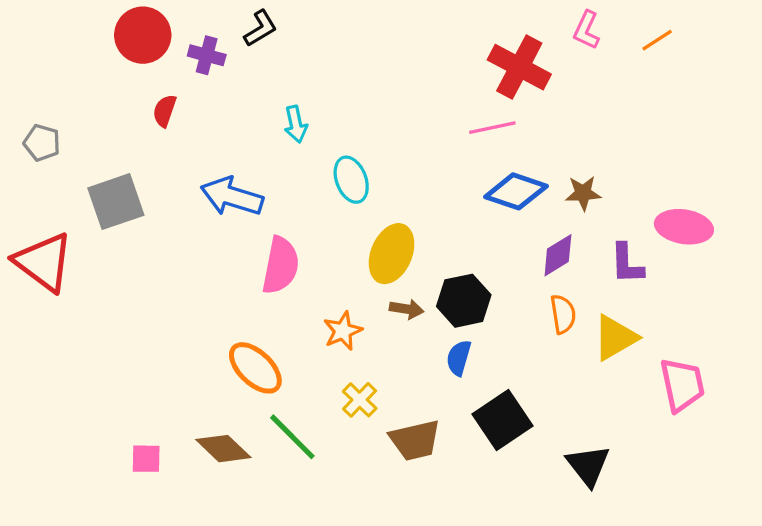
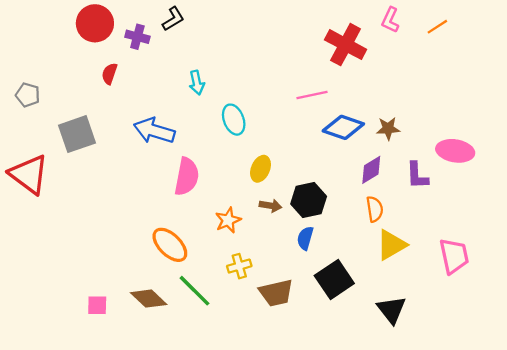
pink line: (492, 128) -> (312, 95), moved
yellow ellipse: (392, 254) -> (261, 169), size x0.7
yellow triangle: (615, 338) -> (391, 245), moved
yellow cross: (360, 400) -> (239, 266), turned 30

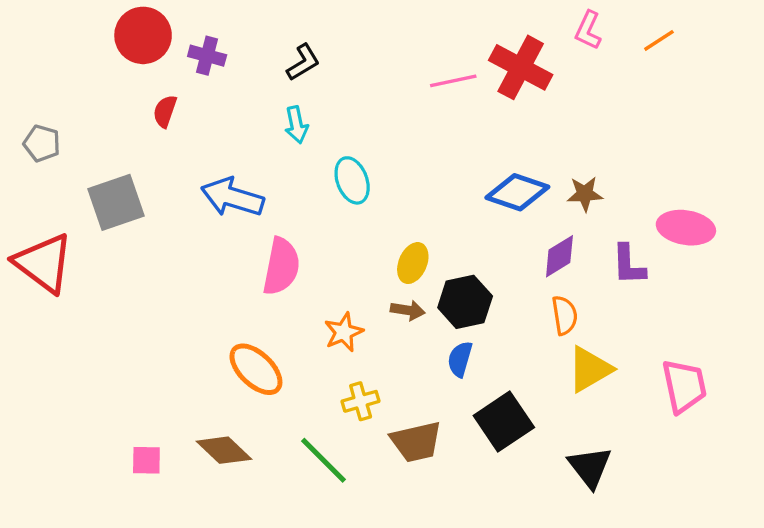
black L-shape: (173, 19) -> (303, 62), moved
pink line: (312, 95) -> (453, 81), moved
yellow ellipse: (261, 169) -> (413, 263), moved
green line: (194, 291) -> (323, 460), moved

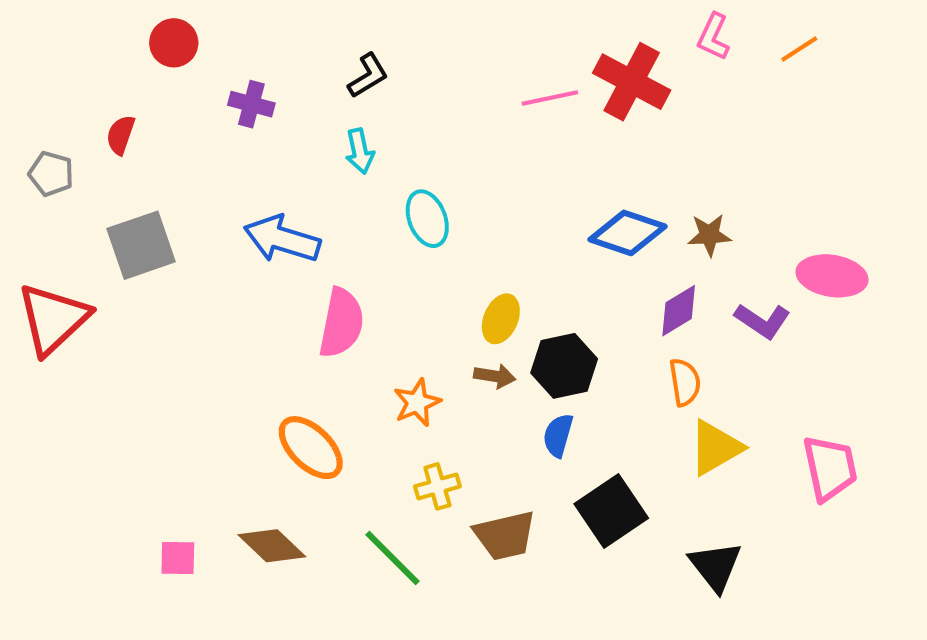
red circle: (143, 35) -> (174, 43), size x0.7
purple cross: (207, 56) -> (251, 104), moved
red semicircle: (165, 111) -> (121, 135), moved
red triangle: (44, 263) -> (53, 319), turned 40
purple L-shape: (629, 265) -> (762, 321), turned -54

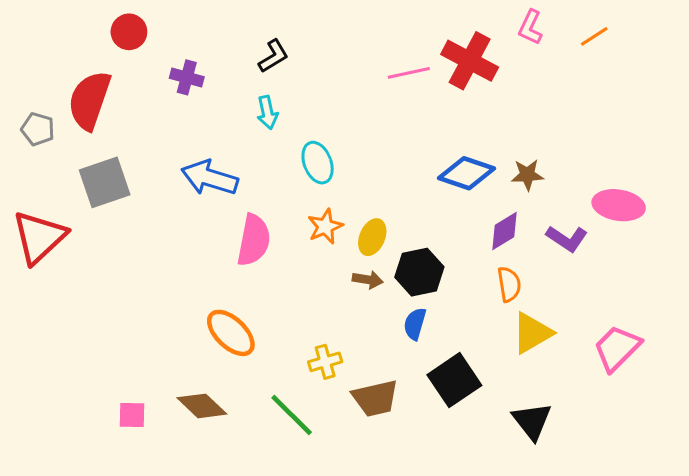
red semicircle: (121, 135) -> (89, 100), size x2.0
orange star: (417, 403) -> (325, 226), moved
pink trapezoid: (830, 468) -> (617, 348), turned -123

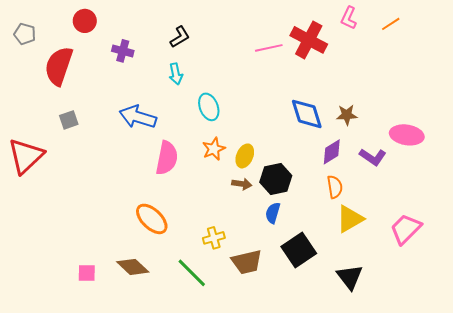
gray pentagon: (38, 129) -> (25, 34), moved
blue diamond: (467, 173) -> (307, 114), turned 54
gray square: (105, 182) -> (69, 120), size x0.6

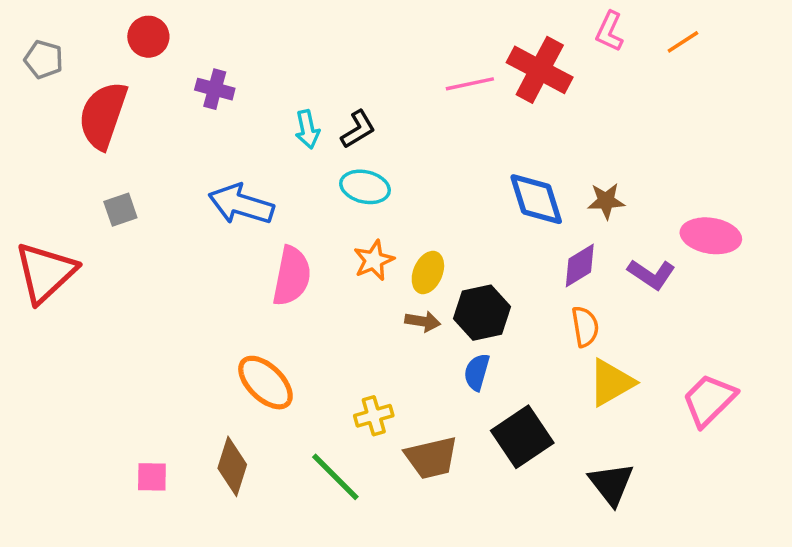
black L-shape: (180, 37) -> (358, 129), moved
cyan ellipse: (209, 107) -> (365, 187), turned -56
brown diamond: (133, 267) -> (232, 466), turned 64

